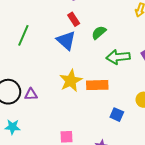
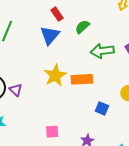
blue triangle: (66, 40) -> (50, 35), turned 30
purple triangle: (31, 94) -> (16, 90), turned 48

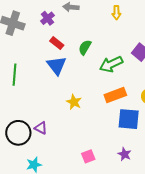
yellow star: (55, 75) -> (74, 102), size x0.7
orange rectangle: (82, 79) -> (115, 95), moved
blue square: (102, 108) -> (129, 119), size x1.6

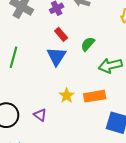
orange rectangle: (115, 95) -> (95, 96), moved
purple triangle: (41, 128) -> (40, 115), moved

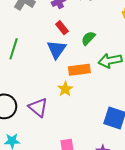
orange rectangle: (95, 96) -> (79, 70), moved
purple triangle: (40, 115) -> (38, 107), size x1.5

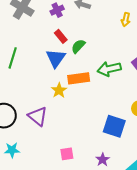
green semicircle: (88, 38) -> (78, 46), moved
yellow star: (65, 89) -> (59, 90), moved

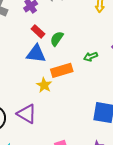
blue triangle: (56, 58) -> (36, 54), turned -50
green arrow: (109, 69) -> (91, 57), size x0.6

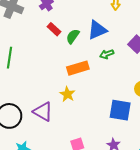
blue triangle: (36, 54) -> (97, 30), moved, turned -30
yellow star: (44, 85) -> (67, 94), moved

